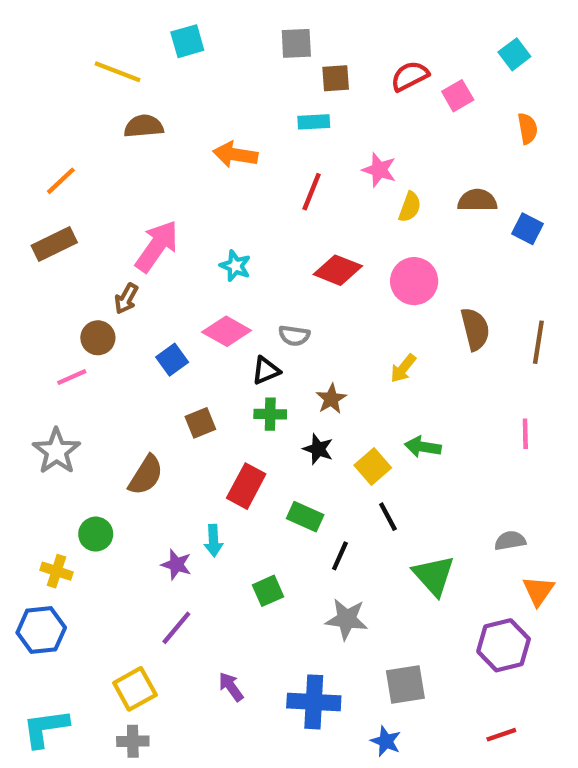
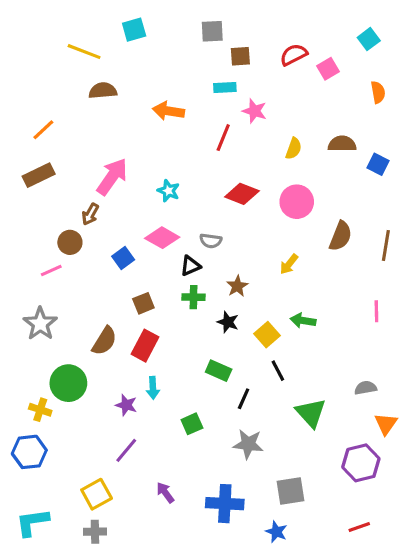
pink star: (379, 170) -> (254, 111), moved
brown semicircle: (475, 329) -> (341, 236), turned 36
red rectangle: (246, 486) -> (145, 346), moved
green circle: (96, 534) -> (68, 383), size x1.5

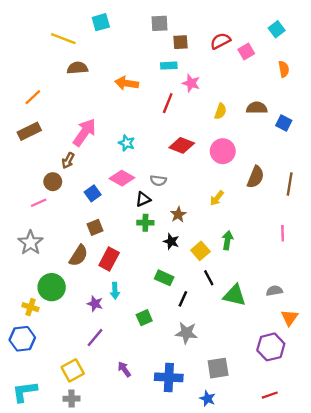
brown square: (143, 303) -> (95, 227), moved
green arrow: (303, 321) -> (227, 240), turned 90
green triangle: (311, 413) -> (234, 295), moved, turned -35

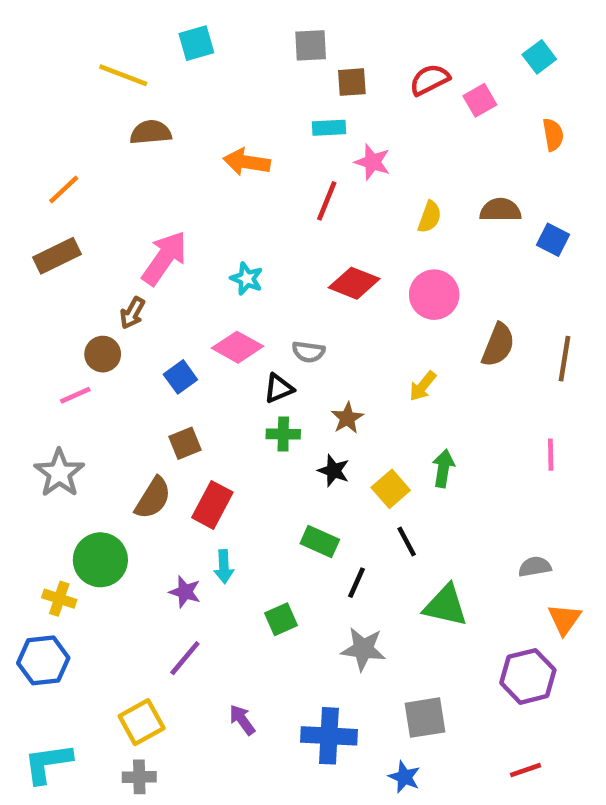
green triangle: (234, 295) -> (446, 606), moved

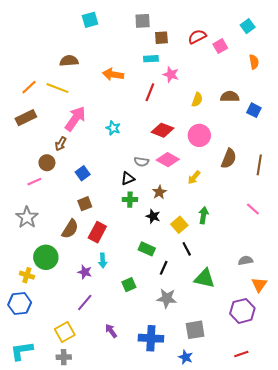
yellow line: (123, 75) -> (57, 88), moved
pink diamond: (238, 347) -> (168, 160), moved
pink line: (551, 455) -> (253, 209), turned -48

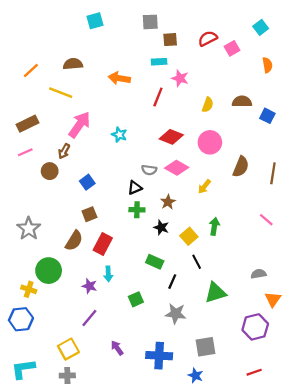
orange line: (29, 87) -> (31, 71), moved
pink line: (34, 182) -> (25, 152), moved
green triangle: (205, 278) -> (215, 293), turned -30

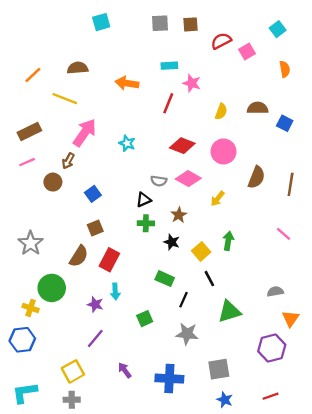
brown square: (170, 40) -> (191, 24), moved
blue star: (196, 376) -> (225, 400), moved

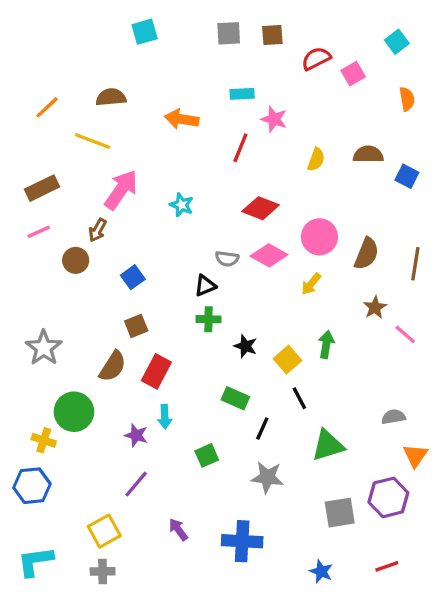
pink circle: (223, 151) -> (319, 237), moved
brown star: (179, 215) -> (375, 307), moved
gray square: (219, 369) -> (340, 513), moved

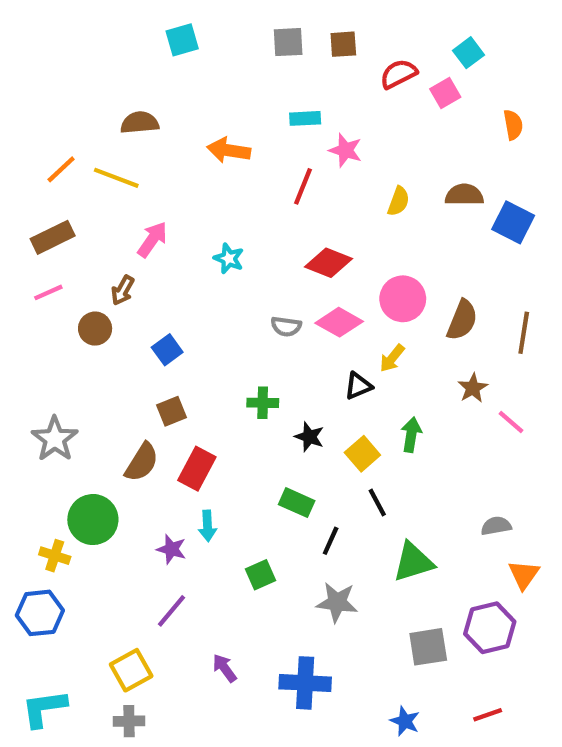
cyan square: (397, 42) -> (469, 53), moved
orange line: (47, 107) -> (61, 169), moved
blue square: (407, 176) -> (513, 222), size x1.4
pink arrow: (121, 190) -> (152, 239), size x0.7
black triangle: (205, 286) -> (358, 386), moved

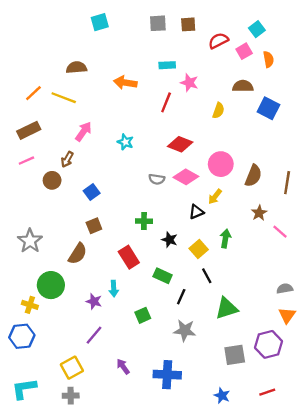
orange semicircle: (513, 125) -> (268, 59), moved
brown semicircle: (464, 195) -> (243, 86), moved
blue square: (513, 222) -> (268, 108), moved
red rectangle: (197, 469) -> (129, 257), moved, turned -60
gray semicircle: (496, 526) -> (285, 289), moved

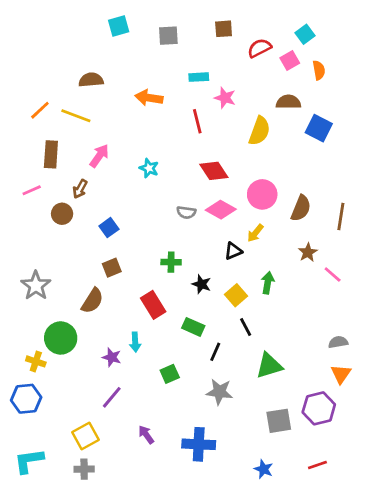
gray square: (158, 23) -> (168, 36), moved
red line: (166, 102) -> (197, 121), turned -36
yellow semicircle: (218, 111) -> (259, 131), size x1.5
brown rectangle: (29, 130) -> (51, 154), moved, turned -60
red diamond: (180, 144) -> (214, 171), turned 35

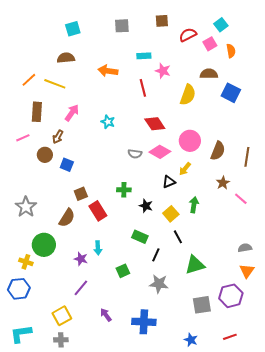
cyan square: (119, 26) -> (73, 29), moved
blue square: (109, 228) -> (67, 165), moved, turned -32
red rectangle: (153, 305) -> (98, 211), moved

